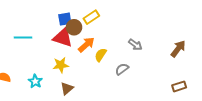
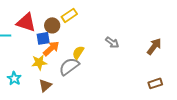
blue square: (65, 19) -> (43, 38), moved
red triangle: (63, 37) -> (26, 22), moved
orange arrow: (86, 45) -> (51, 48), moved
gray semicircle: (122, 69) -> (69, 66), moved, size x1.5

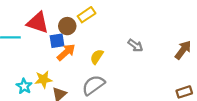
yellow star: (39, 62) -> (43, 79), moved
gray semicircle: (69, 66) -> (93, 85), moved

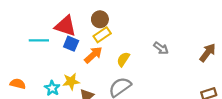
yellow rectangle: (87, 15) -> (102, 35), moved
brown circle: (67, 26) -> (100, 19), moved
blue square: (57, 41) -> (71, 44), moved, turned 32

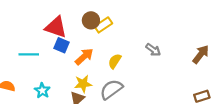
yellow rectangle: (102, 35) -> (103, 25), moved
cyan line: (39, 40) -> (29, 54), moved
yellow star: (71, 81) -> (83, 84), moved

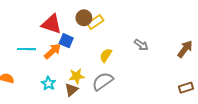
blue square: (62, 45) -> (66, 41), moved
orange arrow: (84, 57) -> (53, 51), moved
cyan star: (42, 91) -> (48, 83), moved

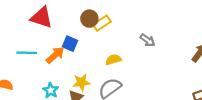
red triangle: (52, 24) -> (42, 17), moved
gray arrow: (141, 45) -> (147, 40), moved
yellow semicircle: (106, 55) -> (113, 60), turned 40

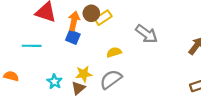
gray arrow: (147, 40) -> (147, 34), size x1.5
orange arrow: (55, 55) -> (74, 21), moved, turned -36

